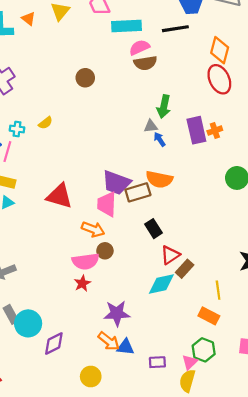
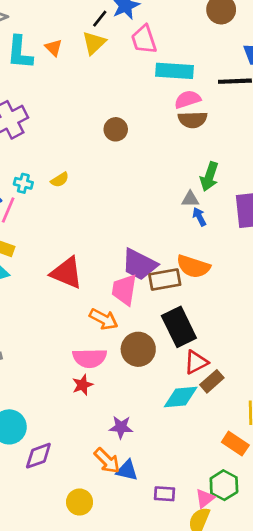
black rectangle: (153, 229) -> (179, 327), size x1.6
brown circle: (105, 251) -> (138, 349), moved, size x1.6
purple star: (117, 313) -> (121, 427), size x0.7

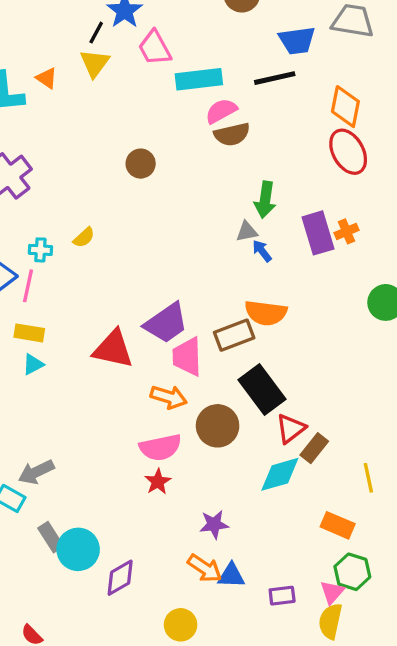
purple trapezoid: (139, 264) -> (166, 323), moved, turned -51
orange rectangle: (235, 444) -> (338, 525), moved

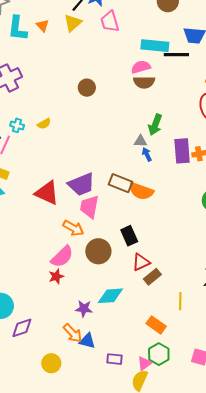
cyan rectangle: (199, 79) -> (155, 46), moved
brown rectangle: (234, 335) -> (121, 183), moved, turned 30
black rectangle: (262, 390) -> (129, 236), size x0.7
pink semicircle: (160, 447) -> (62, 257), turned -45
cyan diamond: (280, 474) -> (110, 296), moved

